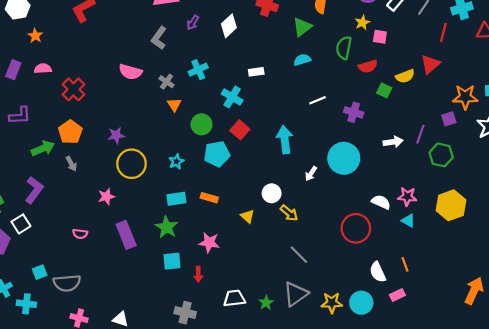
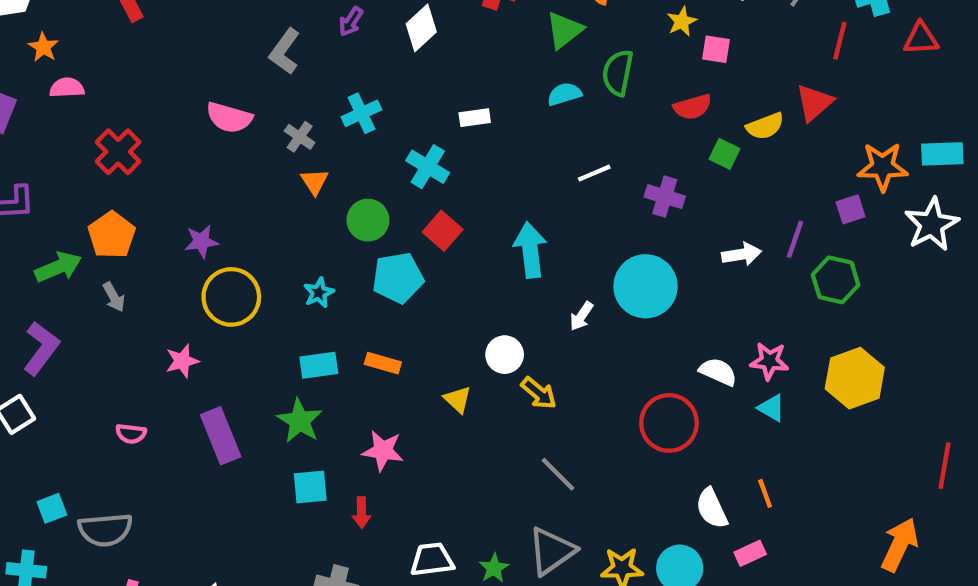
green semicircle: (344, 48) -> (618, 73), moved
pink semicircle: (43, 69) -> (67, 88), moved

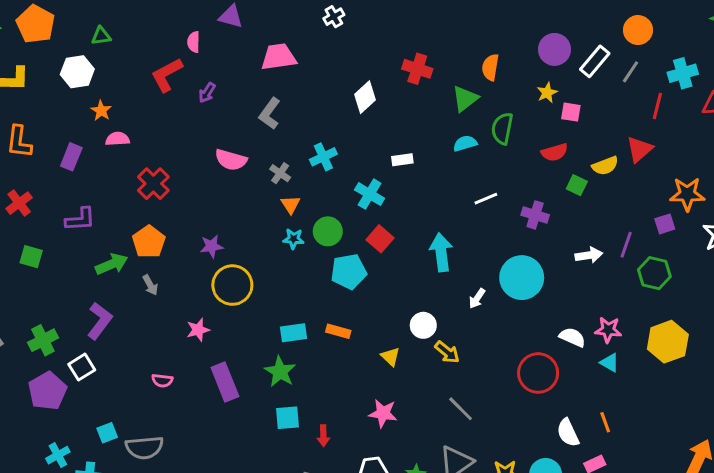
purple arrow: (351, 21) -> (207, 93), moved
cyan star: (319, 293) -> (294, 239), moved, turned 30
pink star: (383, 451) -> (383, 413), moved

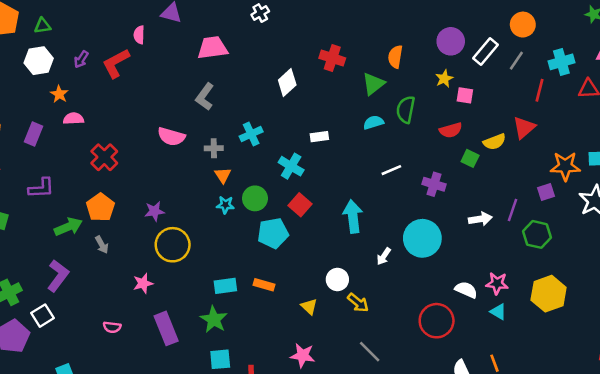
green triangle: (101, 36) -> (43, 26), moved
purple arrow: (207, 93) -> (81, 59), moved
gray cross: (280, 173) -> (214, 148), turned -36

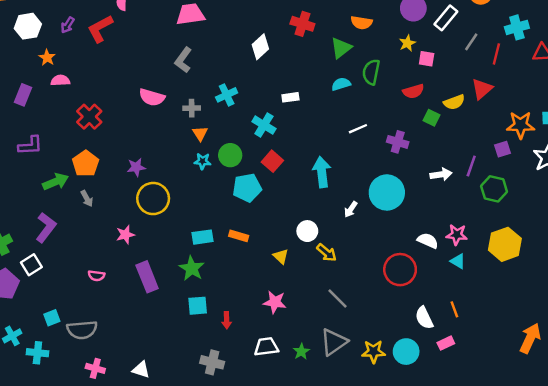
orange semicircle: (395, 57) -> (362, 23), turned -90
gray line: (516, 61) -> (471, 42), moved

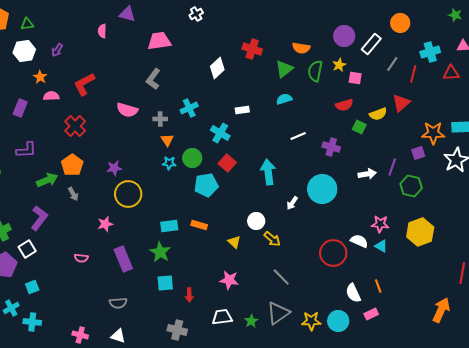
red L-shape: (100, 29) -> (84, 84), moved
green semicircle: (371, 72) -> (315, 71), moved
white semicircle: (428, 241) -> (359, 241), moved
cyan square: (52, 318) -> (32, 287), moved
gray semicircle: (82, 330) -> (118, 303), moved, size x0.7

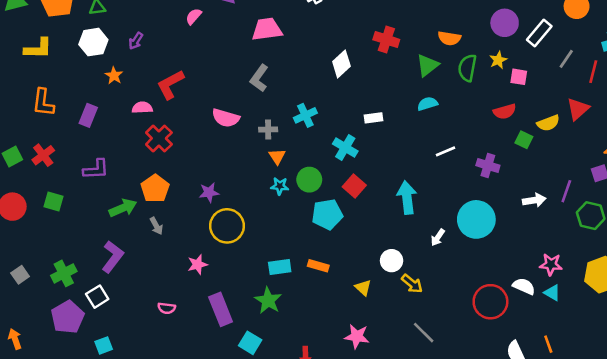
pink semicircle: (102, 31) -> (194, 16), turned 40
pink semicircle: (51, 96) -> (142, 108), moved
cyan square: (165, 283) -> (250, 343), moved, turned 36

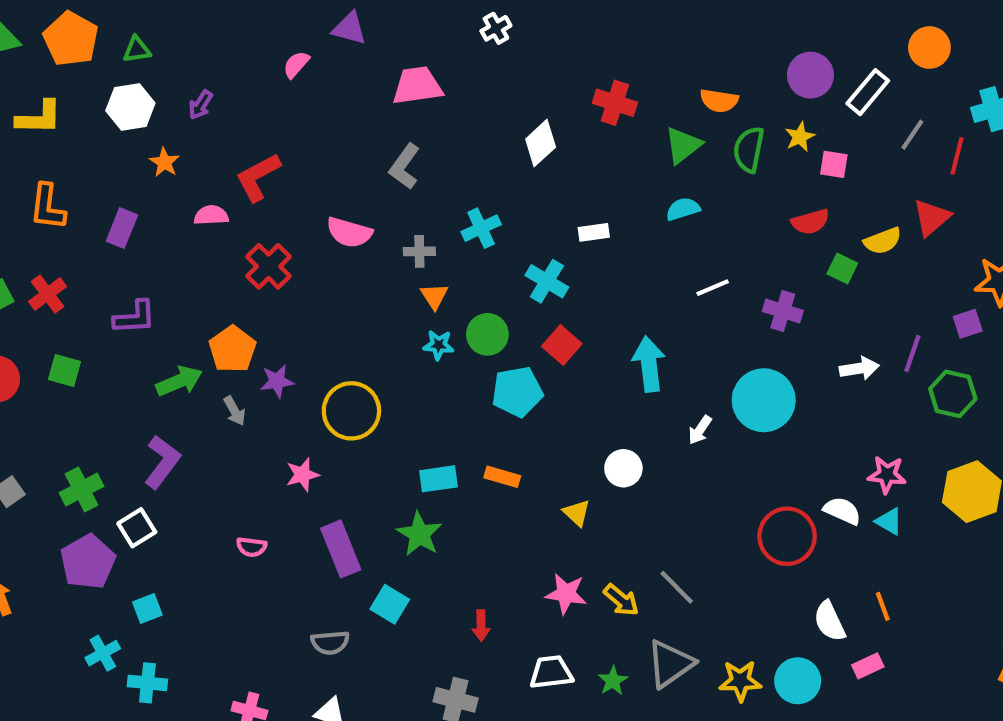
red cross: (159, 138) -> (269, 266), moved
purple star: (209, 192) -> (277, 381), moved
yellow arrow: (412, 284) -> (621, 600), moved

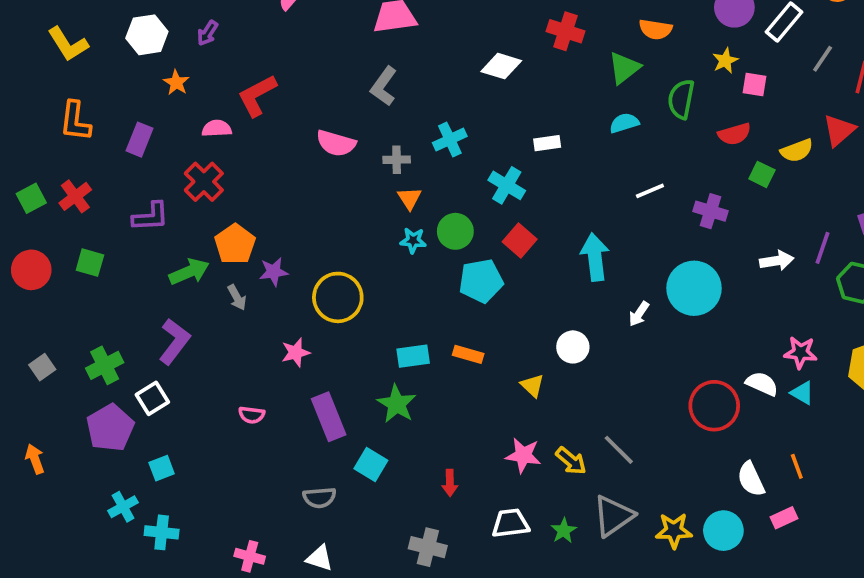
yellow L-shape: (39, 118) -> (68, 44), turned 57
white diamond: (541, 143) -> (501, 66), turned 60
green semicircle: (749, 149) -> (681, 99), moved
red cross: (269, 266) -> (204, 182), moved

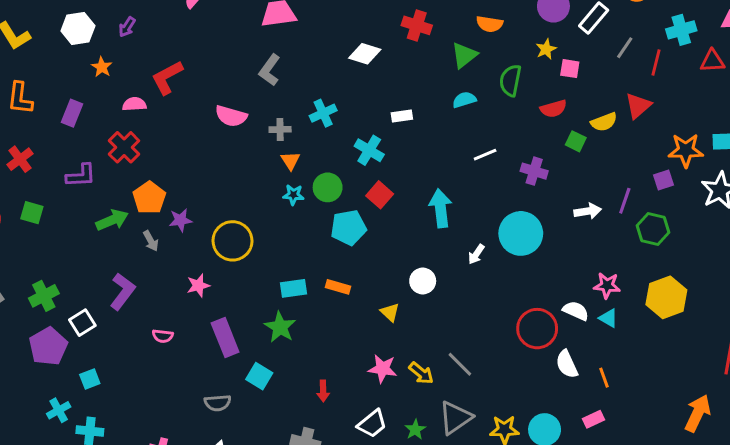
purple L-shape: (174, 341) -> (123, 291), moved
white semicircle: (751, 479) -> (567, 364), moved
white trapezoid: (510, 523) -> (372, 424), turned 148

